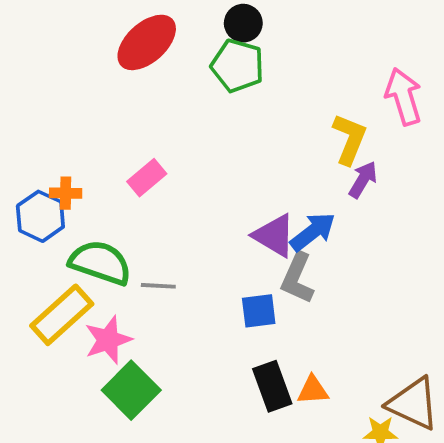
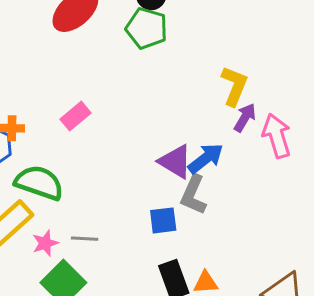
pink arrow: (404, 97) -> (277, 136), moved
gray line: (158, 286) -> (85, 239), moved
pink star: (108, 340) -> (45, 243), size x0.7

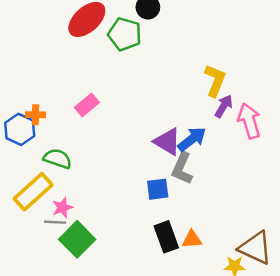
green pentagon: (147, 28) -> (125, 34), moved
green semicircle: (39, 183) -> (58, 159), size x0.7
gray line: (85, 239) -> (55, 222), moved

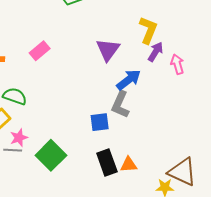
pink arrow: (249, 121) -> (177, 64), size x0.7
purple triangle: (167, 142) -> (108, 50), moved, turned 35
green square: (77, 239) -> (51, 155), moved

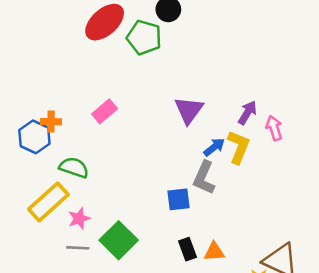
yellow L-shape: (148, 30) -> (238, 147), moved
blue arrow: (129, 80) -> (214, 147), size x0.7
gray line: (13, 150) -> (78, 248), moved
black rectangle: (107, 163) -> (187, 249), size x0.7

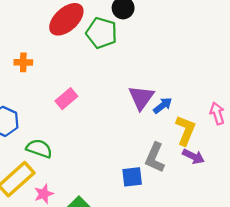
purple arrow: (247, 113) -> (193, 156), moved, turned 85
orange cross: (51, 122) -> (23, 62), moved
blue arrow: (214, 147) -> (163, 105), moved

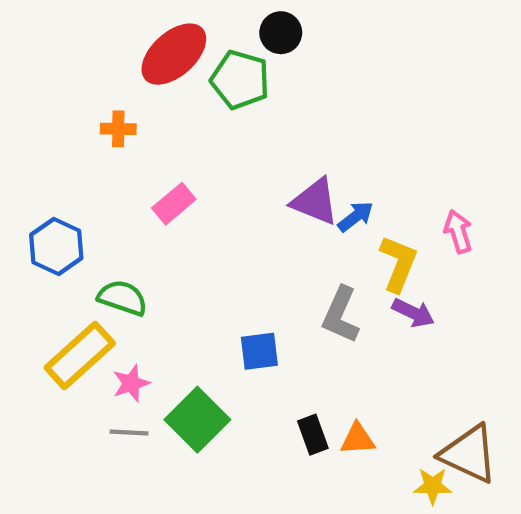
orange cross: (23, 62) -> (118, 129), moved
purple triangle: (141, 98) -> (315, 202), turned -44
blue square: (132, 177) -> (259, 351), moved

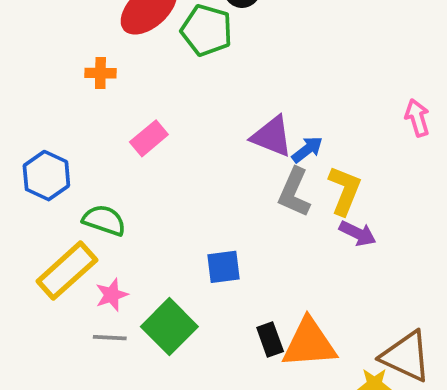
pink arrow: (458, 232) -> (417, 118), moved
gray L-shape: (341, 315) -> (294, 192), moved
orange triangle: (358, 439) -> (309, 343), size x1.8

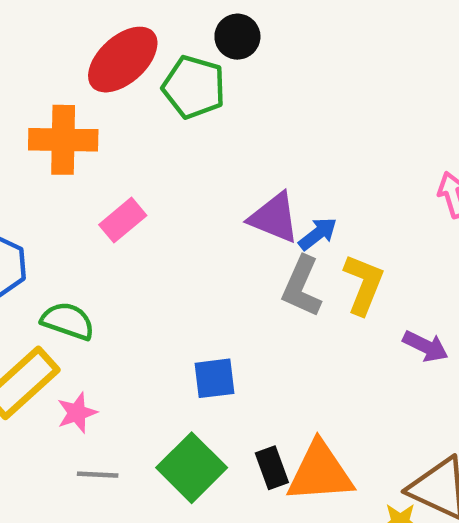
orange cross: (100, 73) -> (63, 140), size x1.8
purple arrow: (358, 233) -> (425, 346), moved
green square: (169, 327) -> (192, 468), moved
gray line: (110, 338) -> (98, 475), moved

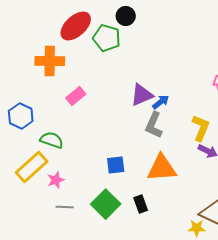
purple triangle: (274, 218) -> (142, 95), turned -45
yellow L-shape: (364, 284) -> (201, 128), moved
orange triangle: (320, 472) -> (162, 168), moved

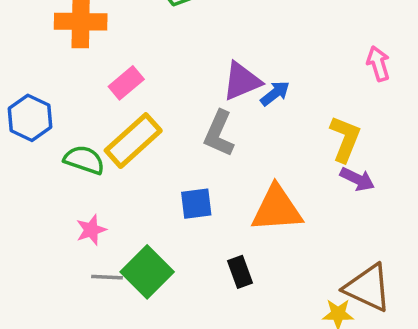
gray L-shape: (154, 125) -> (219, 134), moved
yellow rectangle: (32, 167) -> (133, 141), moved
green square: (106, 204) -> (147, 272), moved

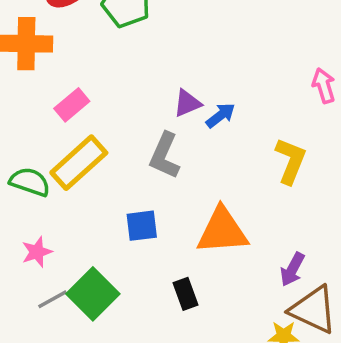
purple triangle: (242, 81) -> (187, 103), size x0.7
purple arrow: (357, 179) -> (292, 269), moved, turned 92
gray line: (107, 277) -> (53, 299), turned -32

